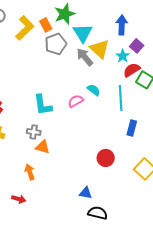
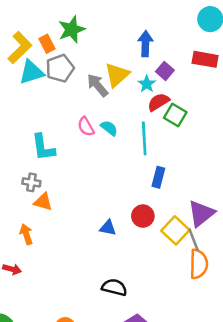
cyan triangle: (83, 33) -> (31, 72), moved, turned 45
yellow triangle: (100, 49) -> (117, 75), turned 35
pink semicircle: (76, 101) -> (86, 127), moved, turned -91
red circle: (106, 158) -> (143, 216), moved
blue triangle: (86, 193) -> (108, 228), moved

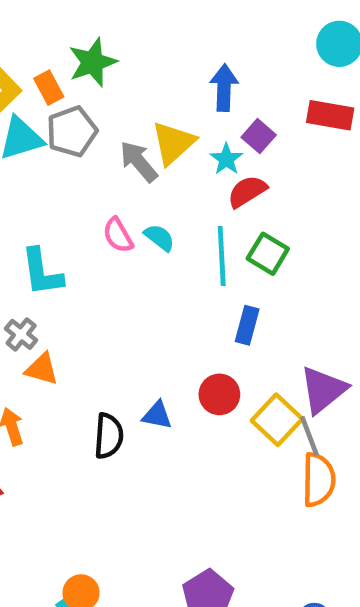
green square: (175, 115) -> (268, 254), moved
gray cross: (31, 182) -> (21, 334), turned 30
black semicircle: (114, 287) -> (109, 436), moved, turned 80

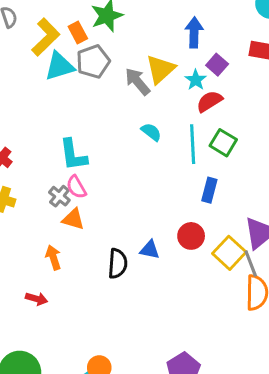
pink semicircle: (118, 235) -> (76, 187), moved

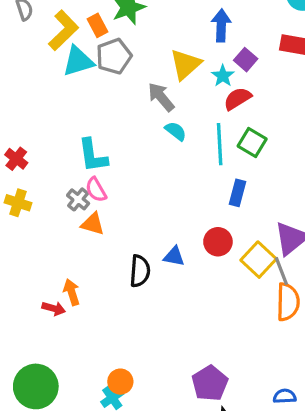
gray arrow: (137, 81) -> (161, 97), moved
orange arrow: (53, 257) -> (72, 292), moved

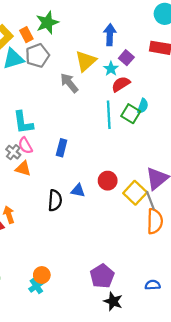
cyan semicircle: (176, 131) -> (143, 106), moved, turned 72
blue rectangle: (237, 193) -> (62, 148), moved

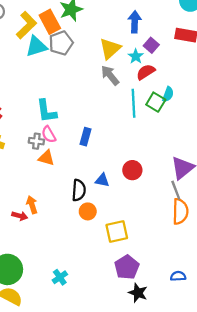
orange rectangle: (26, 35) -> (50, 22), size x1.5
gray arrow: (69, 83) -> (110, 75), moved
gray cross: (13, 152) -> (36, 141), turned -32
yellow square: (135, 193) -> (117, 231), moved, turned 35
orange circle: (42, 275) -> (88, 211), moved

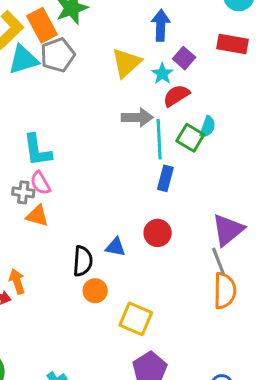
gray arrow: (110, 75) -> (137, 117), moved, turned 130
blue rectangle: (85, 137) -> (165, 178), moved
yellow square: (117, 231) -> (136, 319), turned 35

